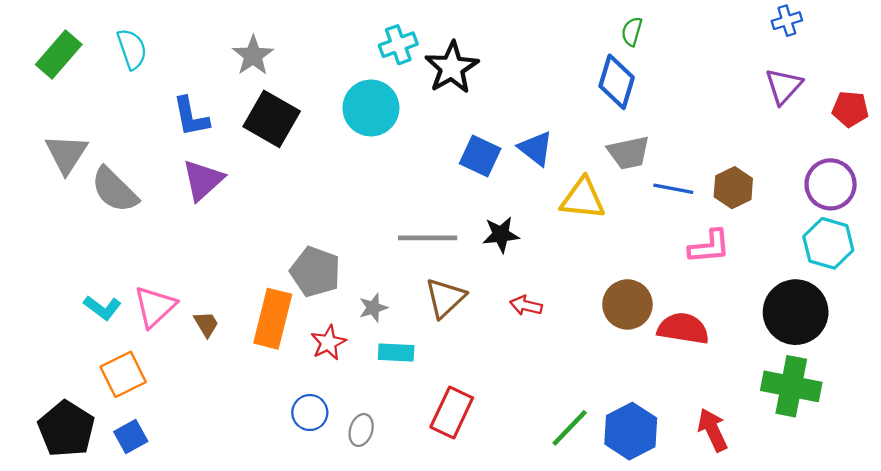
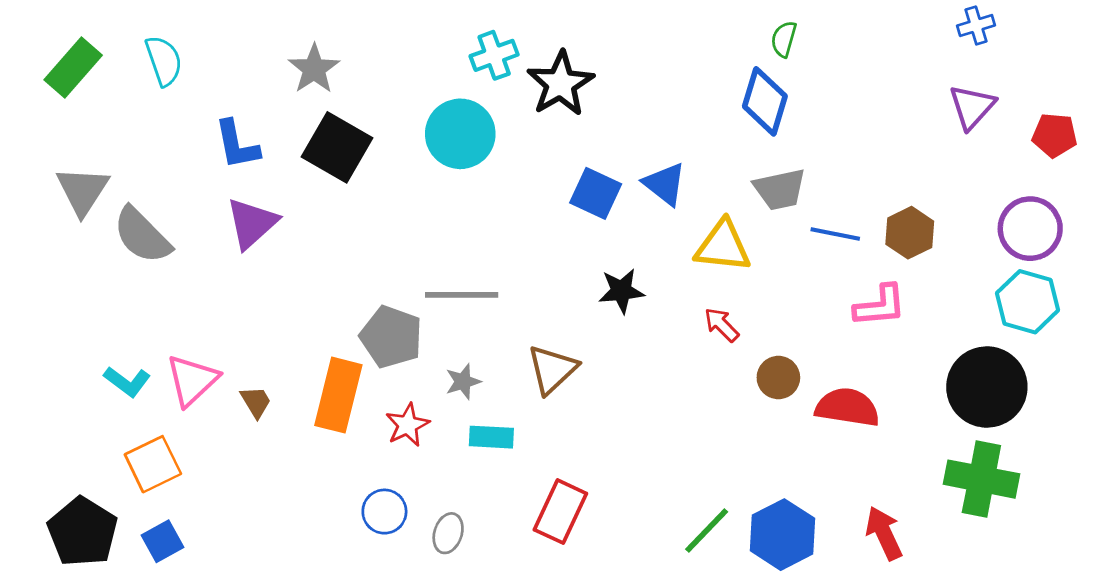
gray line: (428, 238) -> (462, 295), moved
brown circle: (627, 304) -> (778, 378), size x0.7
red arrow: (526, 306) -> (722, 325), moved, turned 32

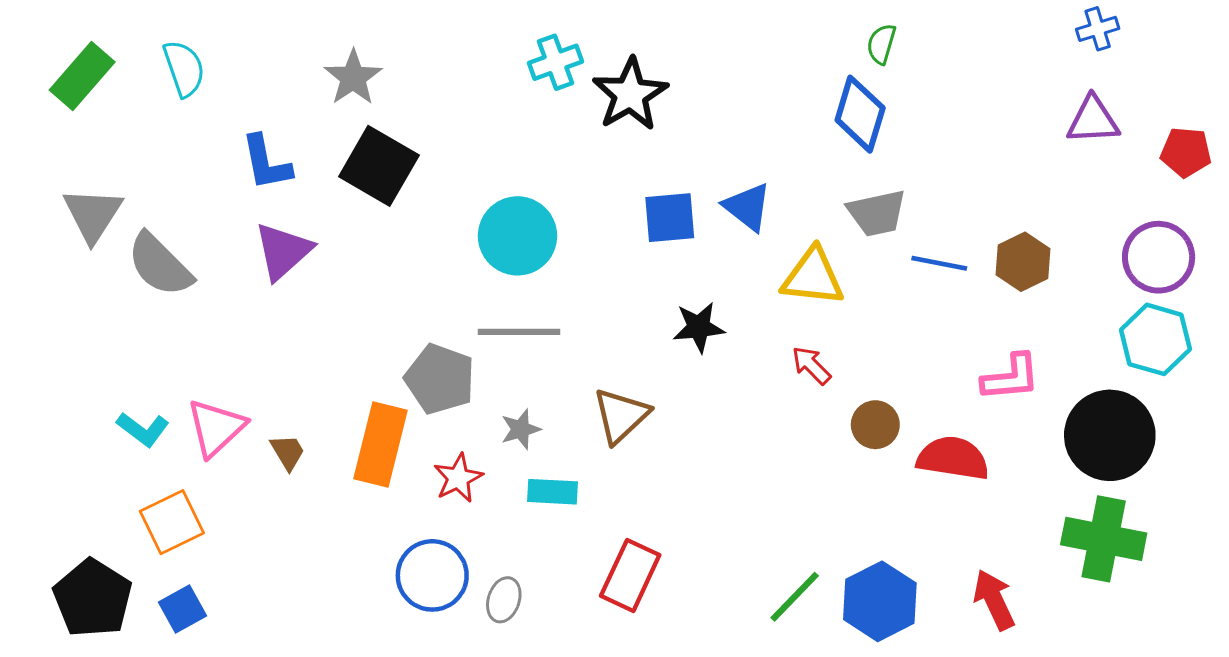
purple triangle: (972, 107) -> (1093, 120), turned 45
cyan circle: (460, 134) -> (517, 236), moved
blue square: (596, 193) -> (670, 218), turned -30
pink L-shape: (880, 306) -> (1011, 377), moved
blue circle: (384, 512) -> (432, 575), size x1.4

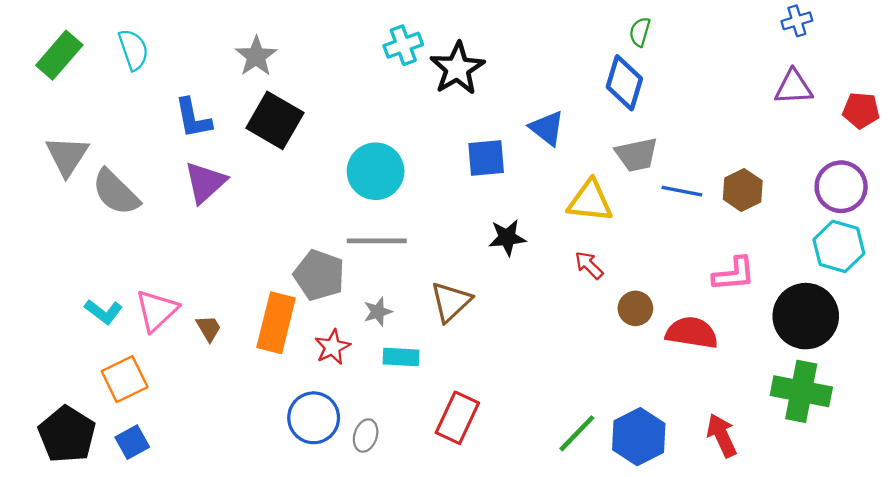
blue triangle: (747, 207) -> (547, 128), moved

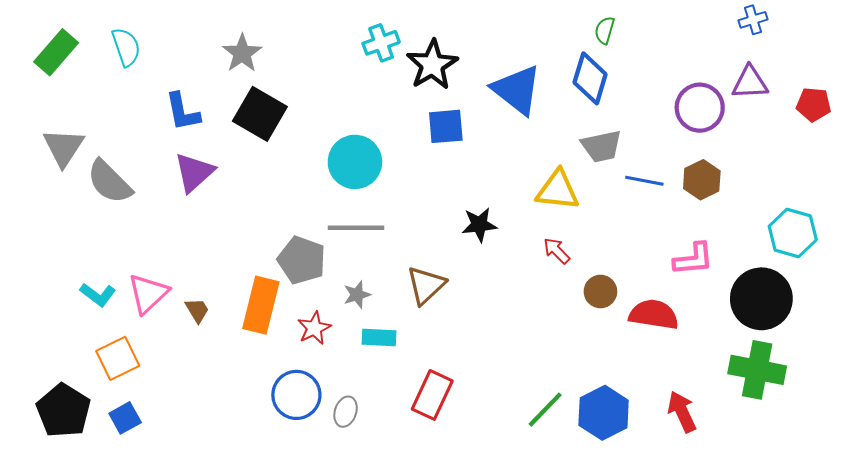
blue triangle: (547, 128) -> (517, 90), moved, size x1.5
blue square: (486, 158) -> (446, 126), moved
purple circle: (841, 187) -> (700, 108), moved

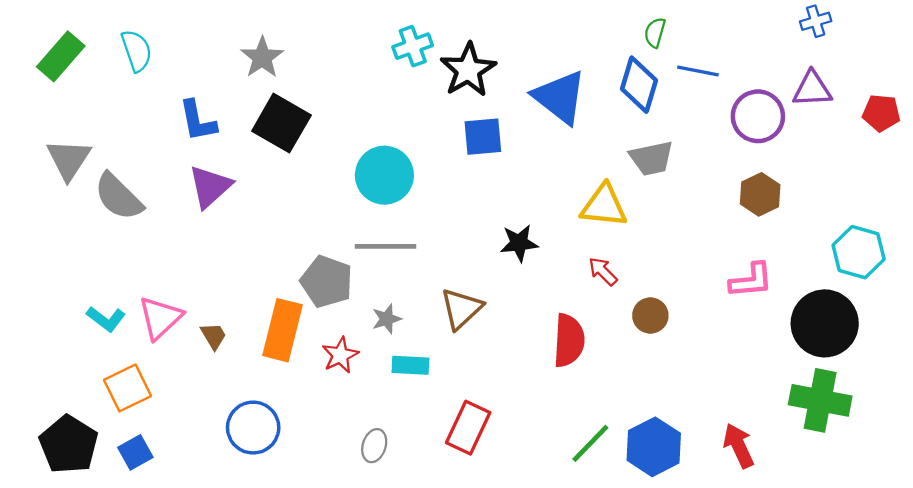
blue line: (644, 181) -> (698, 71), moved
red semicircle: (654, 314) -> (569, 340), moved, turned 84
blue circle: (296, 395) -> (253, 428), moved

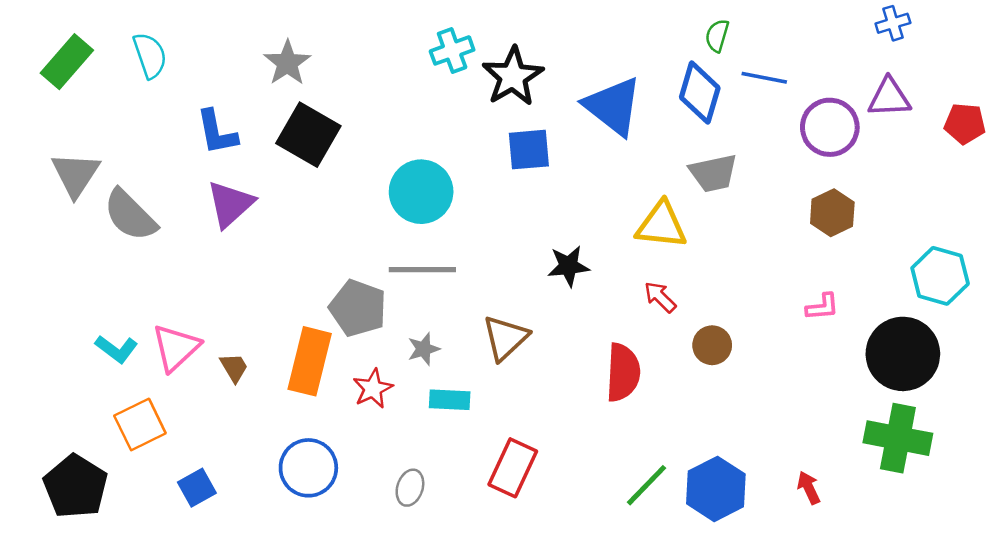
pink L-shape: (751, 280) -> (822, 307), size x0.7
blue circle: (253, 428) -> (308, 468), moved
red arrow: (739, 446) -> (809, 488), size x0.7
blue square: (135, 452) -> (197, 488), moved

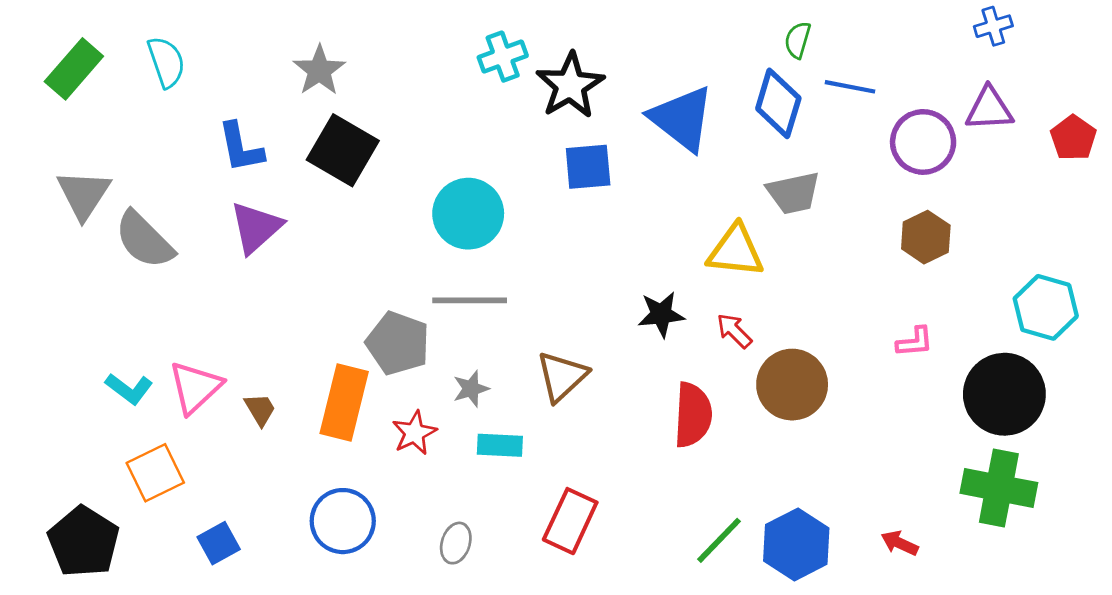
red pentagon: (965, 124) -> (1073, 138), turned 30
black star: (568, 266) -> (661, 314), moved
brown circle: (712, 345) -> (792, 385), size x1.6
red arrow: (809, 488) -> (900, 543), turned -40

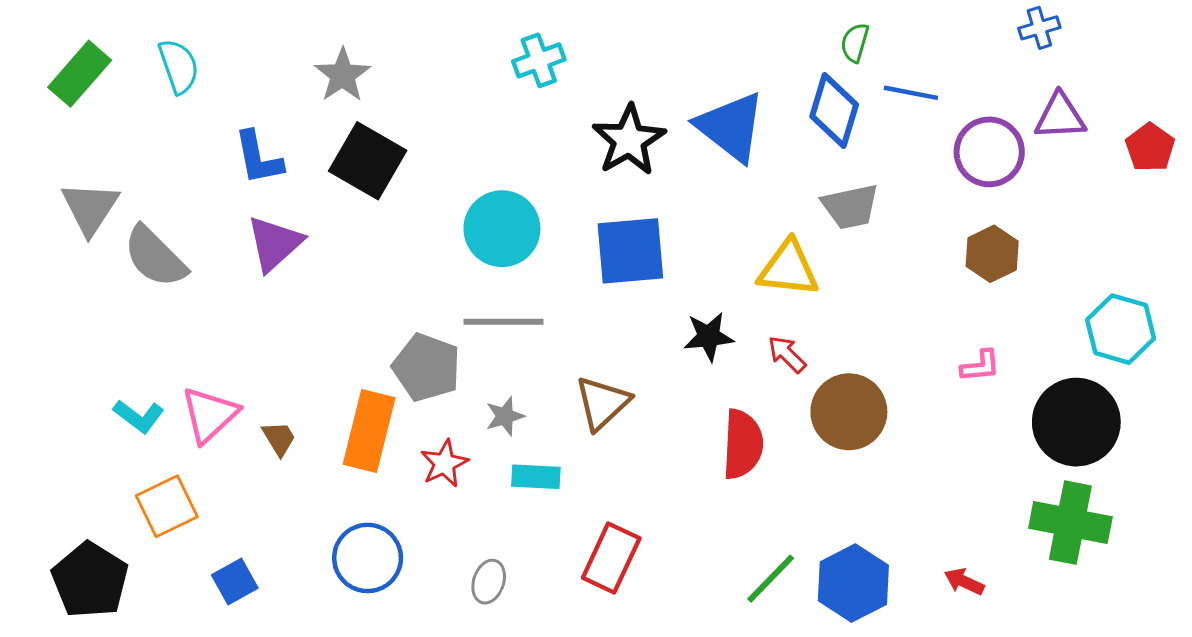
blue cross: (993, 26) -> (1039, 28), moved
black star: (570, 85) -> (629, 140), moved
blue square: (588, 167) -> (630, 251), moved, size x1.4

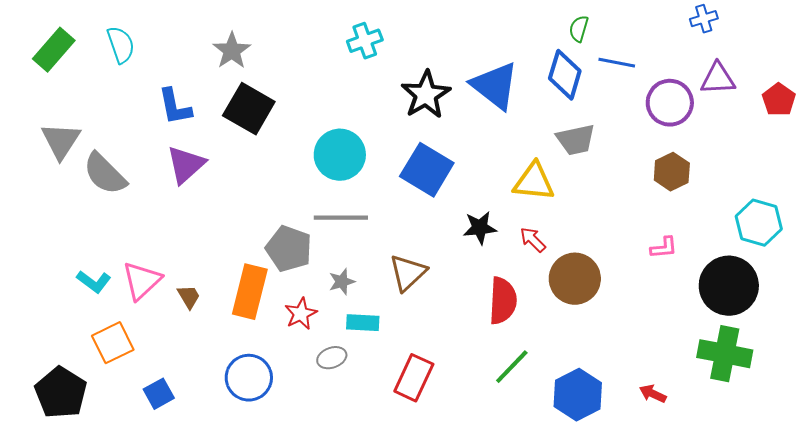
blue square: (630, 251) -> (427, 170), turned 36
green line: (771, 579) -> (512, 367), moved
gray ellipse: (489, 582) -> (332, 358), moved, turned 52

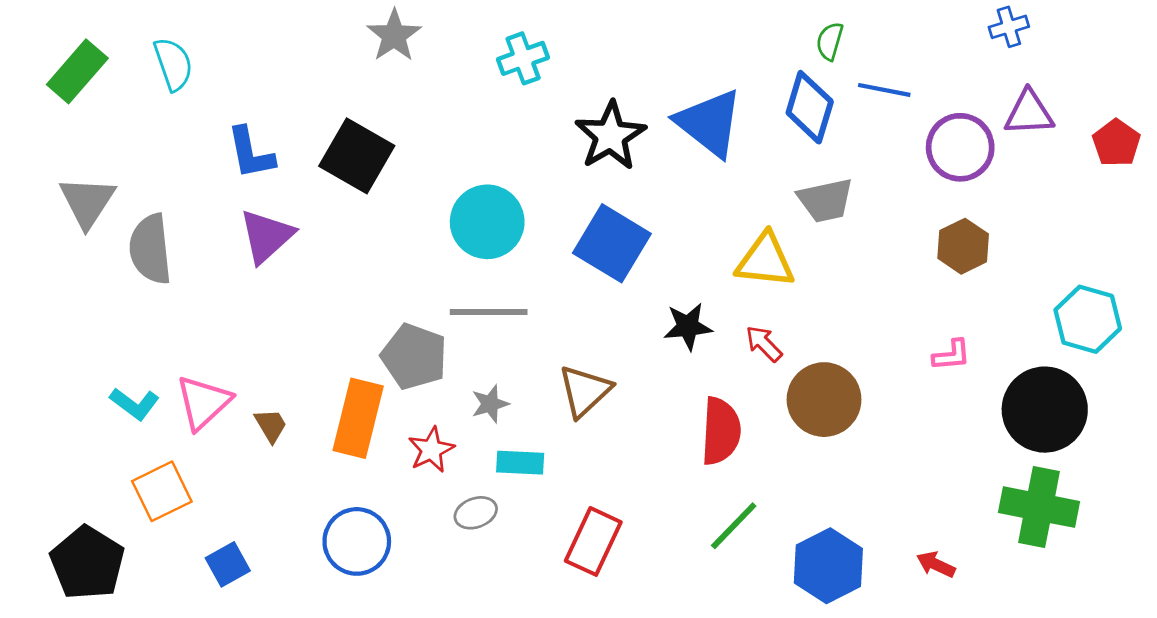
gray star: (232, 51) -> (394, 35), moved
gray semicircle: (105, 174) -> (150, 249), turned 39

